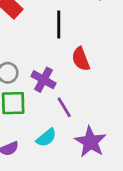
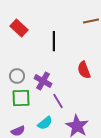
red semicircle: (81, 59) -> (84, 70), moved

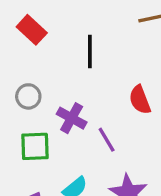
gray circle: (17, 76) -> (28, 96), moved
purple line: (58, 101) -> (107, 140), moved

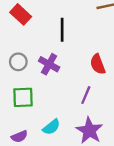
purple cross: (72, 118) -> (49, 64), moved
purple line: (107, 140) -> (86, 95), moved, turned 54

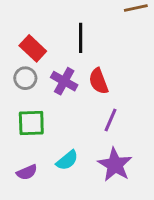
red rectangle: (21, 14) -> (33, 48), moved
red semicircle: (98, 64) -> (99, 81), moved

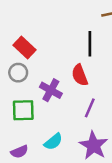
black line: (81, 38) -> (90, 44), moved
purple cross: (64, 81) -> (51, 90), moved

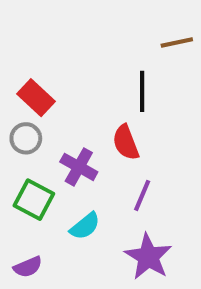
green square: (23, 110) -> (34, 200), turned 30
cyan semicircle: (53, 142) -> (85, 226), moved

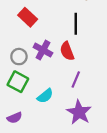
red rectangle: (36, 98) -> (28, 17), moved
gray circle: (26, 138) -> (19, 57), moved
purple cross: (79, 167) -> (43, 50), moved

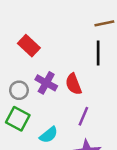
black line: (76, 24) -> (98, 53), moved

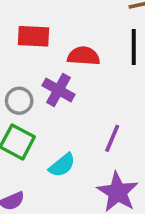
red rectangle: (29, 46) -> (33, 36), turned -40
red semicircle: (73, 84) -> (84, 56), moved, turned 115

